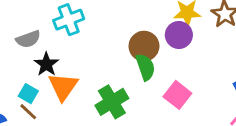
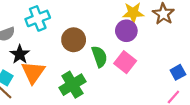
brown circle: (144, 46) -> (74, 40), moved
pink square: (177, 95) -> (125, 62), moved

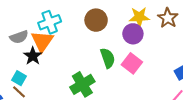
brown circle: (74, 40) -> (96, 20), moved
orange triangle: (33, 72) -> (42, 41), moved

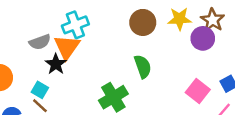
brown circle: (96, 20) -> (143, 22), moved
purple circle: (133, 34) -> (203, 38), moved
pink square: (132, 63) -> (198, 91), moved

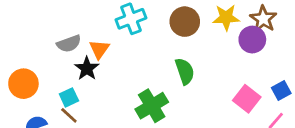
cyan cross: (75, 25) -> (131, 19), moved
orange triangle: (67, 47) -> (99, 49), size x0.7
cyan square: (40, 90) -> (69, 97), turned 35

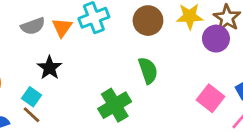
gray semicircle: (69, 44) -> (33, 26), moved
orange triangle: (99, 49) -> (62, 27), moved
cyan square: (69, 97) -> (31, 97), turned -30

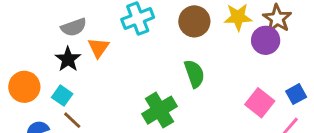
orange triangle: (62, 27) -> (98, 48), moved
black star: (50, 68) -> (68, 59), moved
cyan square: (31, 97) -> (62, 96), moved

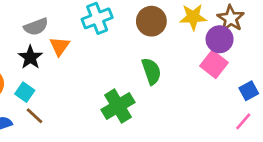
pink square: (260, 103) -> (214, 64), moved

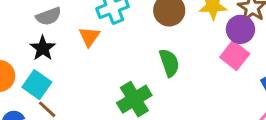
orange triangle: (60, 46) -> (89, 37), moved
cyan square: (25, 92) -> (37, 85), size x1.4

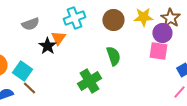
black star: (43, 48) -> (47, 46), moved
pink square: (235, 56) -> (158, 51), turned -30

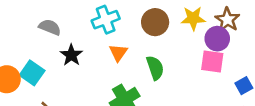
gray semicircle: (30, 24) -> (50, 27), turned -138
orange triangle: (58, 38) -> (118, 53), moved
cyan square: (22, 71) -> (32, 73), moved

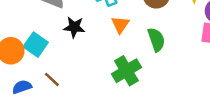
black star: (71, 55) -> (74, 27), turned -30

